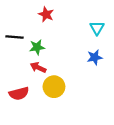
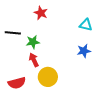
cyan triangle: (97, 28) -> (86, 25), turned -48
red arrow: (38, 67) -> (34, 60), turned 40

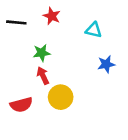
cyan triangle: (86, 25) -> (94, 30), moved
black line: (13, 33) -> (16, 22), moved

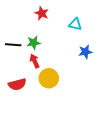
black line: (16, 22) -> (13, 45), moved

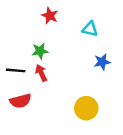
black line: (13, 45) -> (16, 70), moved
yellow circle: (49, 78) -> (86, 108), moved

